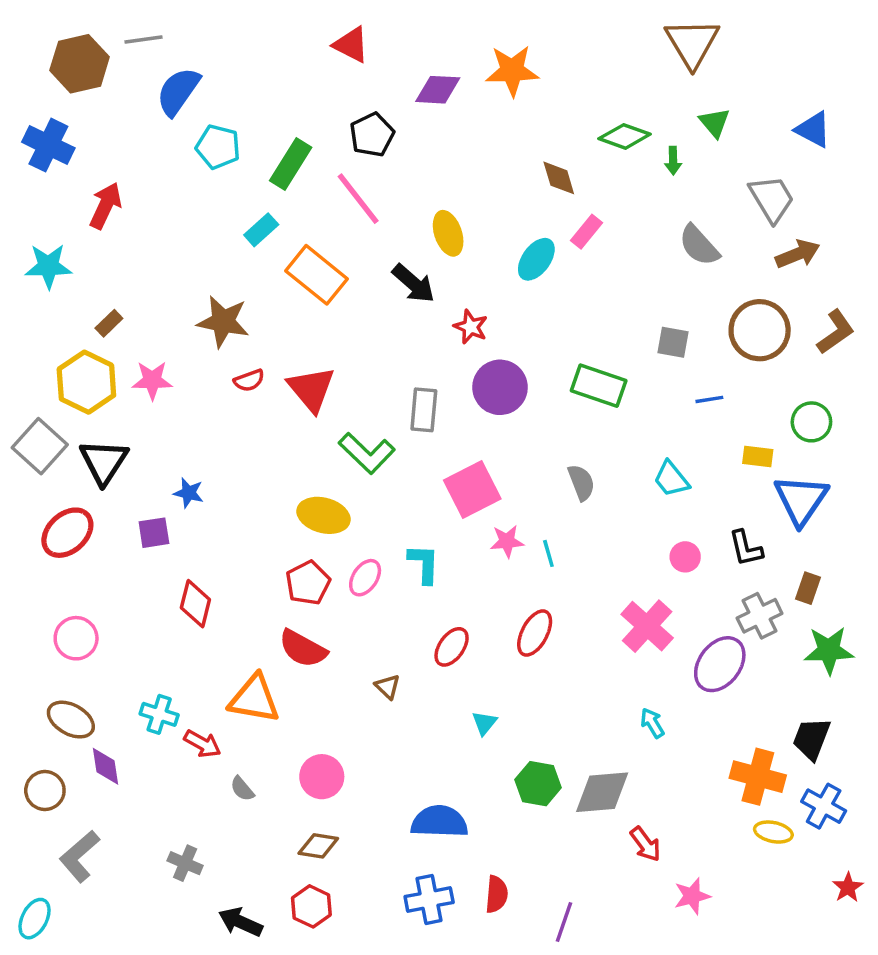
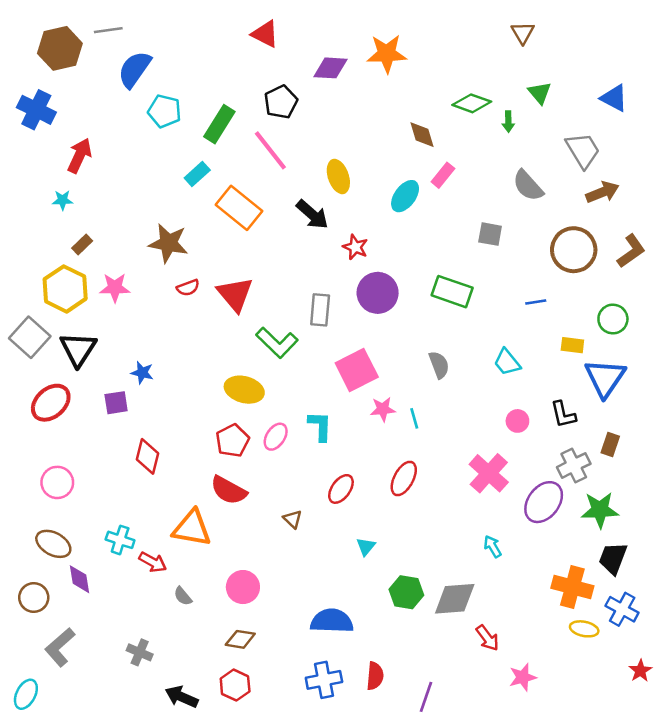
brown triangle: (692, 43) -> (523, 33), size x0.6
cyan star: (48, 266) -> (63, 200), moved, size x0.6
gray square: (673, 342) -> (490, 234), moved
green star: (829, 650) -> (600, 510), moved

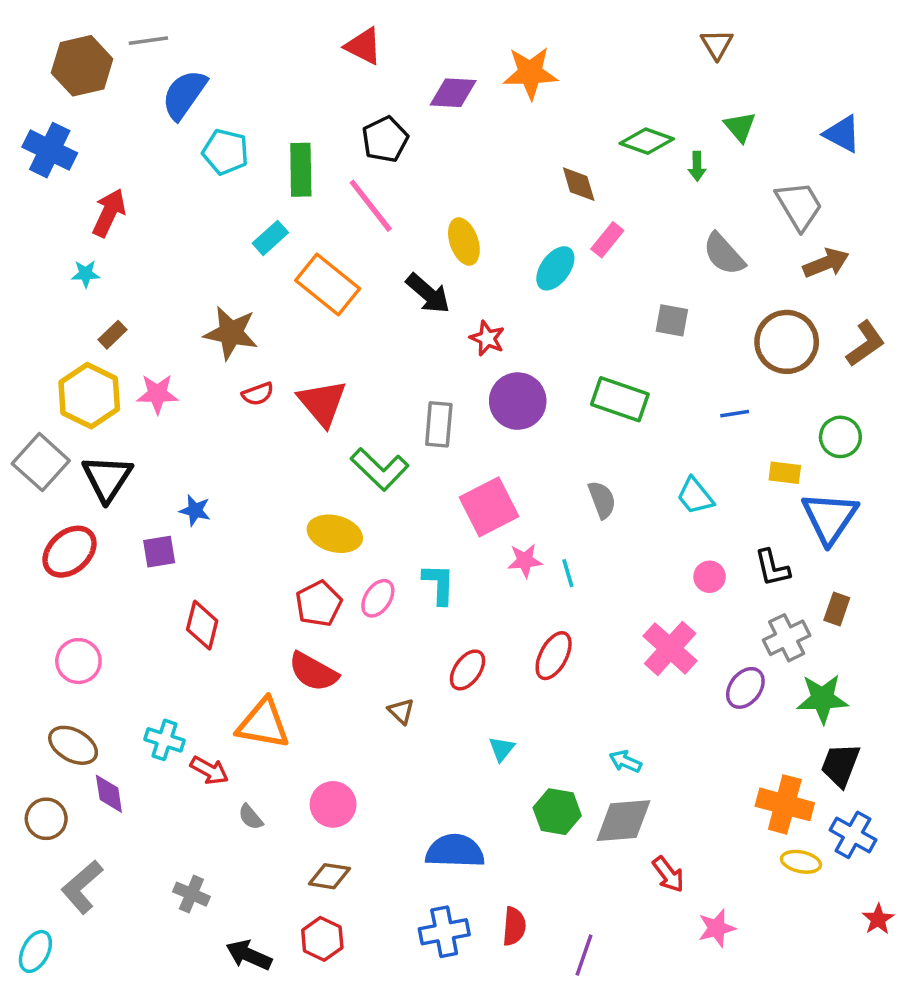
green rectangle: (219, 124) -> (301, 170), turned -33
purple ellipse: (544, 502) -> (745, 688), size x0.7
cyan arrow: (493, 546) -> (625, 761), moved, turned -35

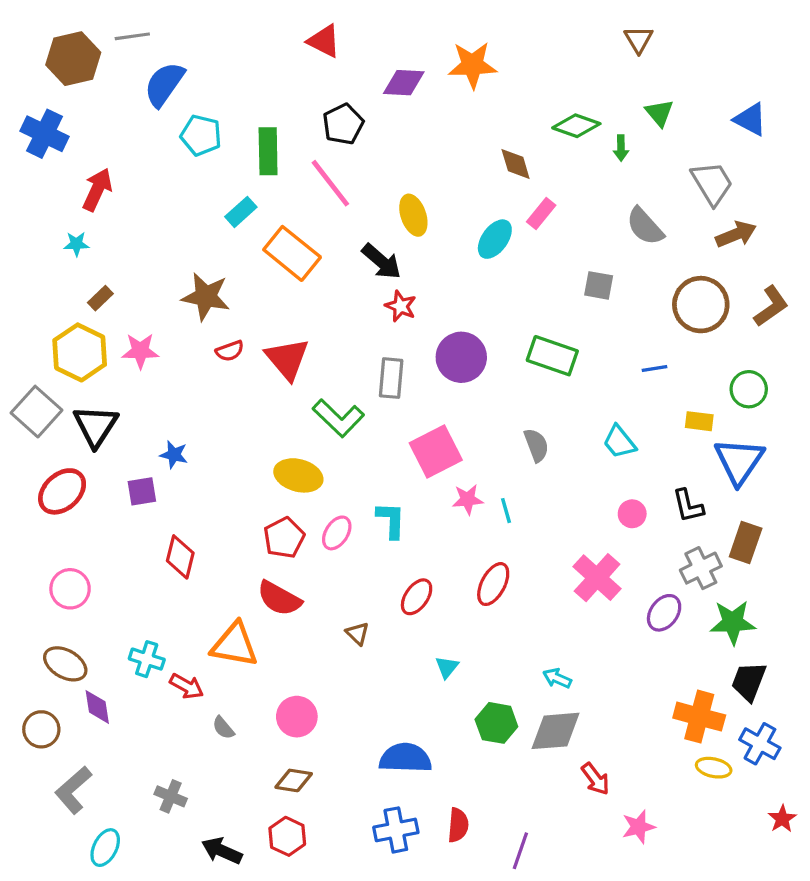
red star: (487, 338) -> (401, 306), moved
brown rectangle: (837, 609) -> (746, 543), size x1.4
cyan ellipse: (35, 951) -> (105, 848), moved

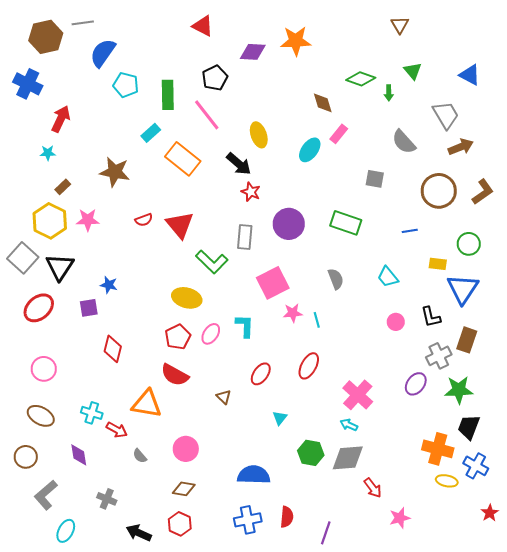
brown star: (206, 297) -> (115, 172), moved
pink cross: (597, 578) -> (358, 395), moved
purple diamond: (97, 707) -> (79, 455), moved

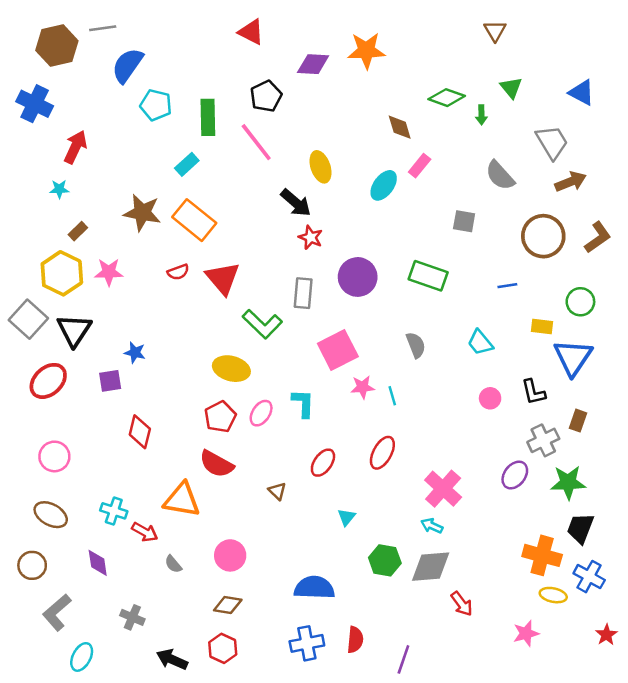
orange rectangle: (183, 159) -> (194, 220), moved
brown rectangle: (467, 340) -> (578, 421), size x0.7
pink star: (400, 518) -> (526, 633), moved

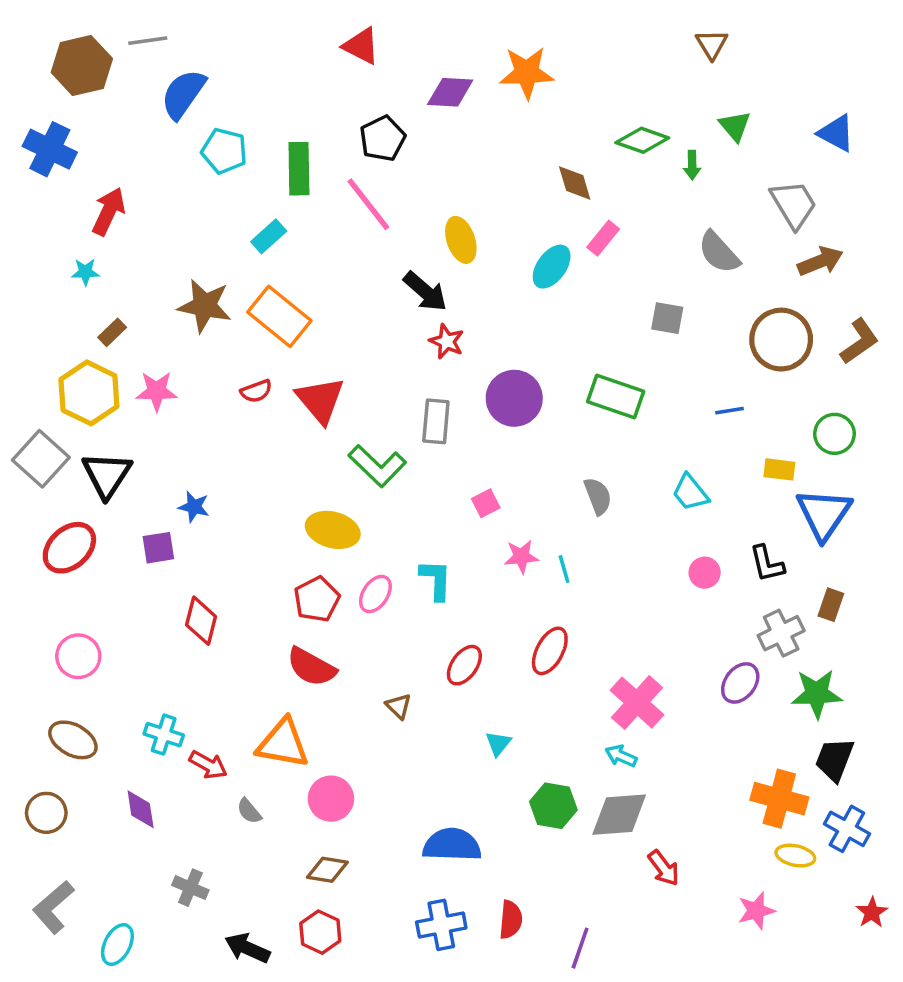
pink square: (338, 350) -> (486, 503), size x0.5
orange triangle: (182, 500) -> (283, 743), moved
gray L-shape: (57, 612) -> (53, 907), moved

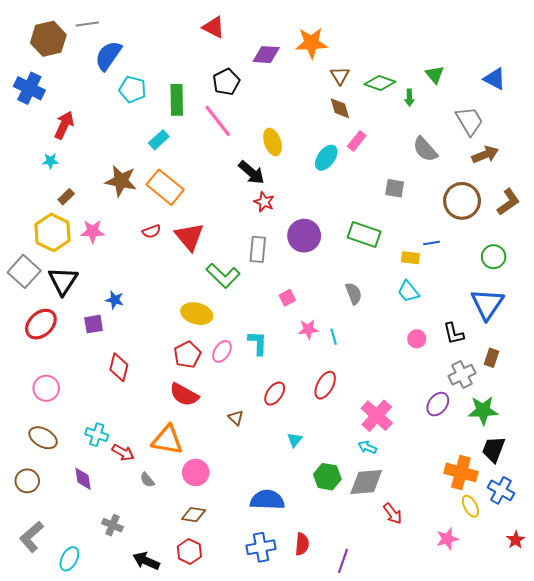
brown triangle: (712, 44) -> (340, 76), moved
yellow rectangle: (779, 469) -> (410, 258), moved
yellow ellipse: (795, 856) -> (470, 506), turned 50

